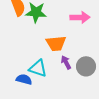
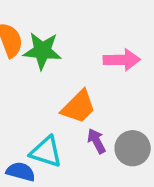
orange trapezoid: (56, 43) -> (78, 107), turned -40

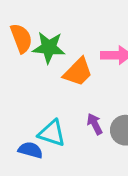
orange trapezoid: (78, 107) -> (78, 72), moved

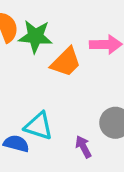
purple arrow: (95, 124) -> (83, 147), moved

